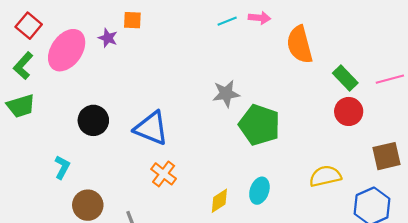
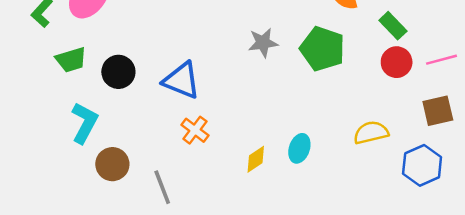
pink line: (390, 79) -> (441, 60), moved
green trapezoid: (21, 106) -> (71, 60), moved
green pentagon: (259, 125) -> (322, 49), moved
cyan L-shape: (62, 167) -> (84, 123), size x1.6

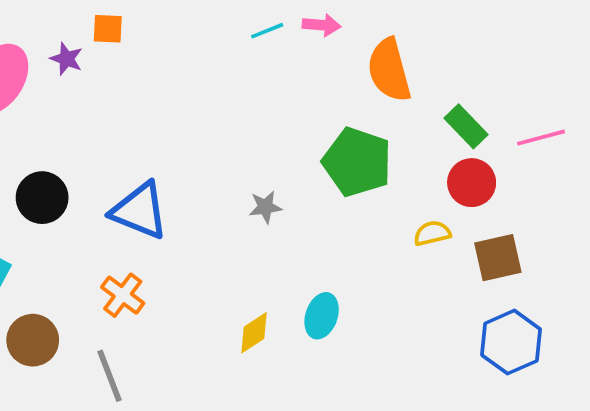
gray star: (263, 43) -> (265, 207), moved, size x0.7
pink line: (441, 60) -> (541, 138), moved
brown square: (438, 111) -> (498, 258), moved
orange cross: (195, 130) -> (123, 295), moved
yellow semicircle: (371, 133) -> (432, 233), moved, size x0.7

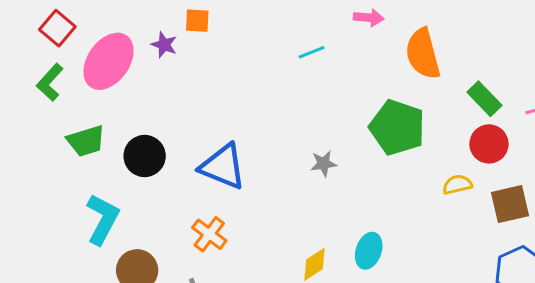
cyan line: (267, 31) -> (312, 52), moved

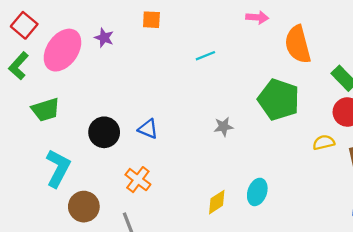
orange square: (197, 21) -> (151, 20), moved
cyan line: (312, 52) -> (205, 56), moved
black circle: (145, 156) -> (104, 132), moved
blue triangle: (223, 167) -> (148, 129), size x0.6

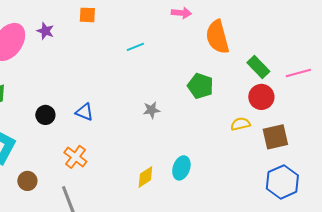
green pentagon: (279, 100) -> (200, 86), size x0.7
black circle: (104, 132) -> (45, 115), size x0.7
brown circle: (84, 207) -> (27, 181), size x0.7

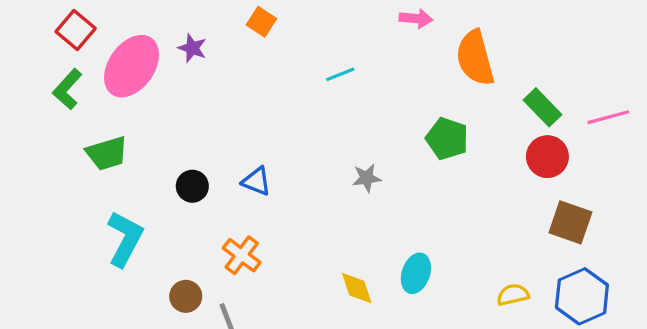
orange square: (87, 15) -> (261, 22), turned 30
yellow semicircle: (240, 124) -> (513, 295), moved
brown square: (275, 137) -> (570, 222), turned 32
yellow diamond: (145, 177) -> (357, 288), turned -75
brown circle: (27, 181) -> (186, 296), moved

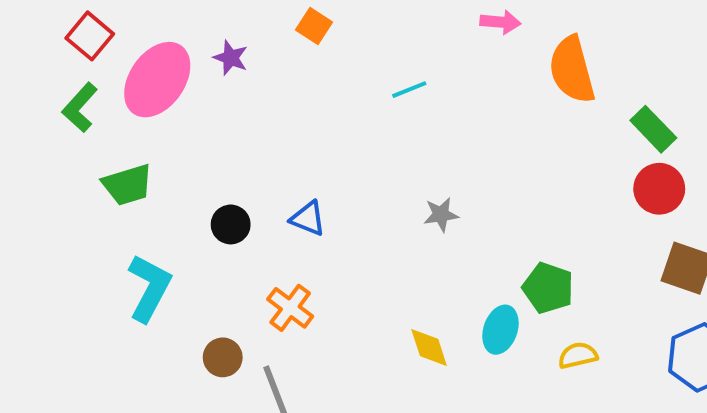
green pentagon: (447, 139) -> (548, 288), moved
yellow semicircle: (513, 295) -> (578, 355), moved

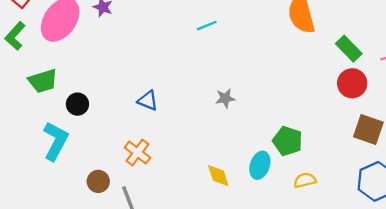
black circle: (231, 224) -> (77, 104), moved

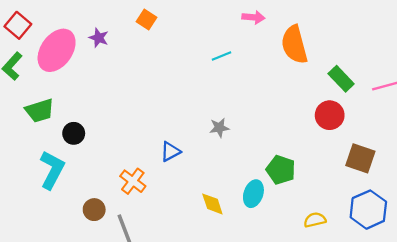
cyan line: (207, 26) -> (222, 56), moved
red circle: (352, 83) -> (330, 115), moved
blue triangle: (148, 101) -> (170, 152), moved, turned -50
yellow semicircle: (305, 180) -> (315, 220), moved

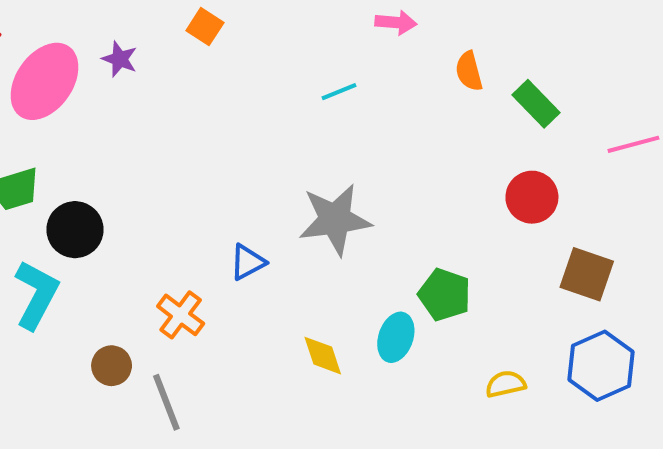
orange semicircle: (294, 45) -> (469, 71), size x0.6
green rectangle: (341, 79) -> (536, 104), moved
gray star: (219, 128) -> (335, 219), size x2.0
black circle: (74, 133) -> (75, 230), size x1.4

